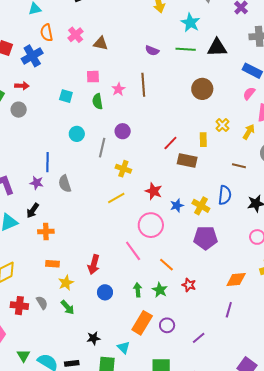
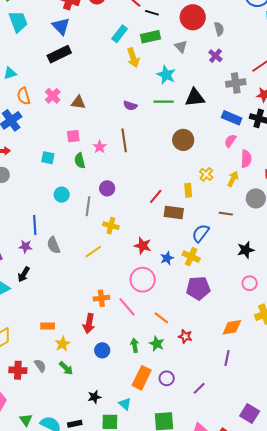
blue semicircle: (225, 195) -> (201, 233), moved, turned -144
yellow line: (116, 198) -> (93, 252), moved
orange cross: (46, 232) -> (101, 298), moved

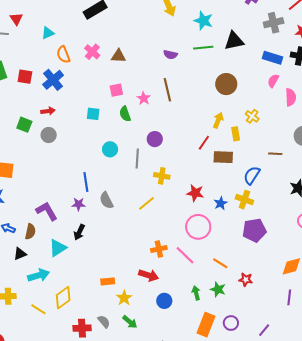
yellow arrow: (233, 179) -> (218, 120), moved
red arrow: (89, 323) -> (149, 275), turned -78

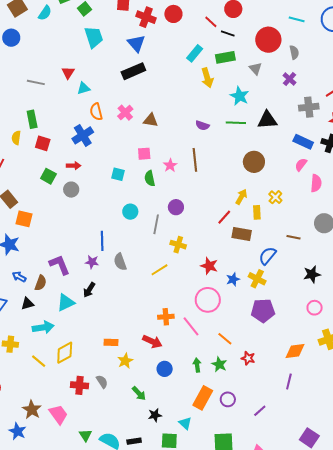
red triangle: (16, 19) -> (68, 73), moved
red square: (25, 77) -> (43, 143), moved
green arrow: (130, 322) -> (139, 393), moved

